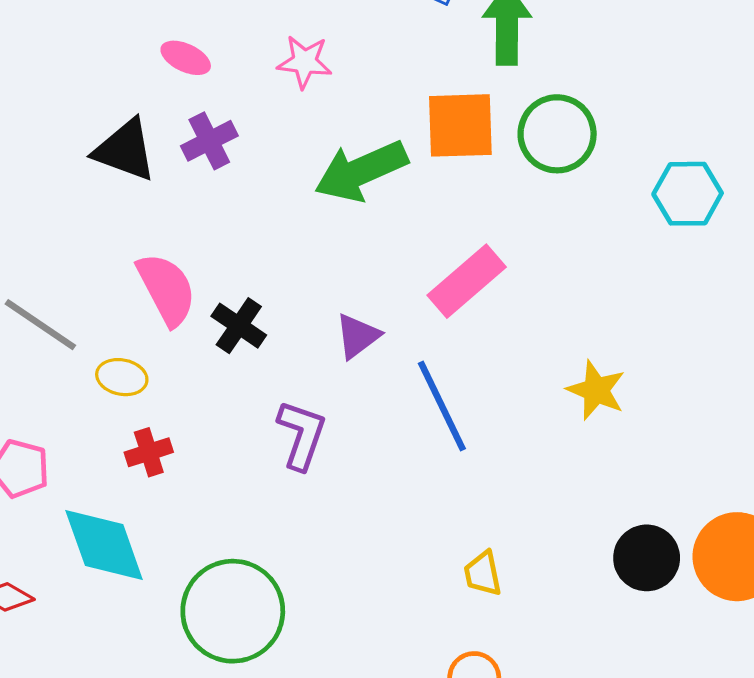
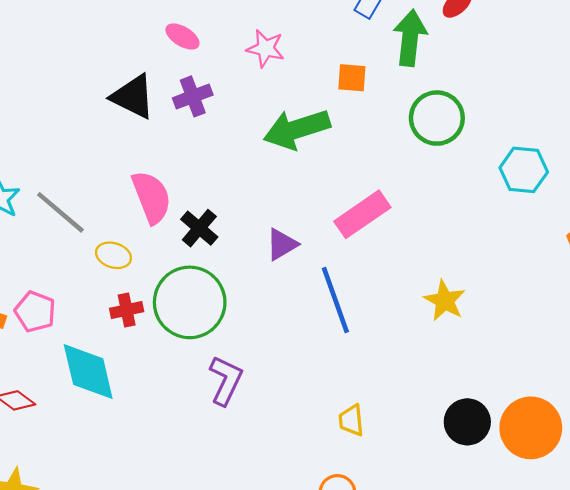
orange square: (460, 125) -> (352, 78), moved, size x0.6
purple L-shape: (302, 435) -> (226, 380), moved
green circle: (233, 611) -> (190, 302), moved

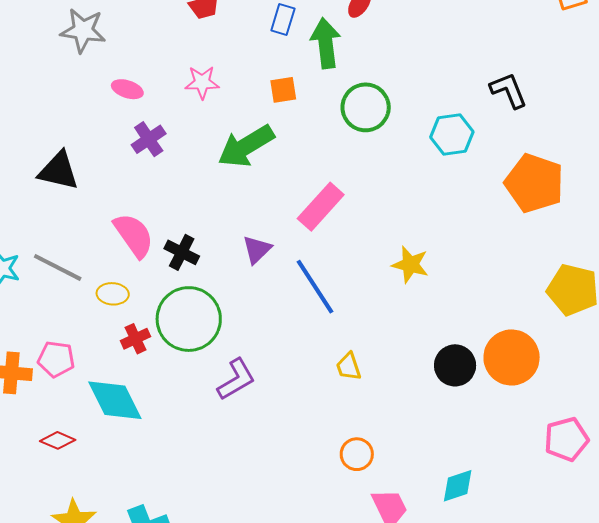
black triangle: (133, 97) -> (59, 171), moved
purple L-shape: (226, 380) -> (236, 379), turned 48
yellow trapezoid: (351, 420) -> (349, 367), moved

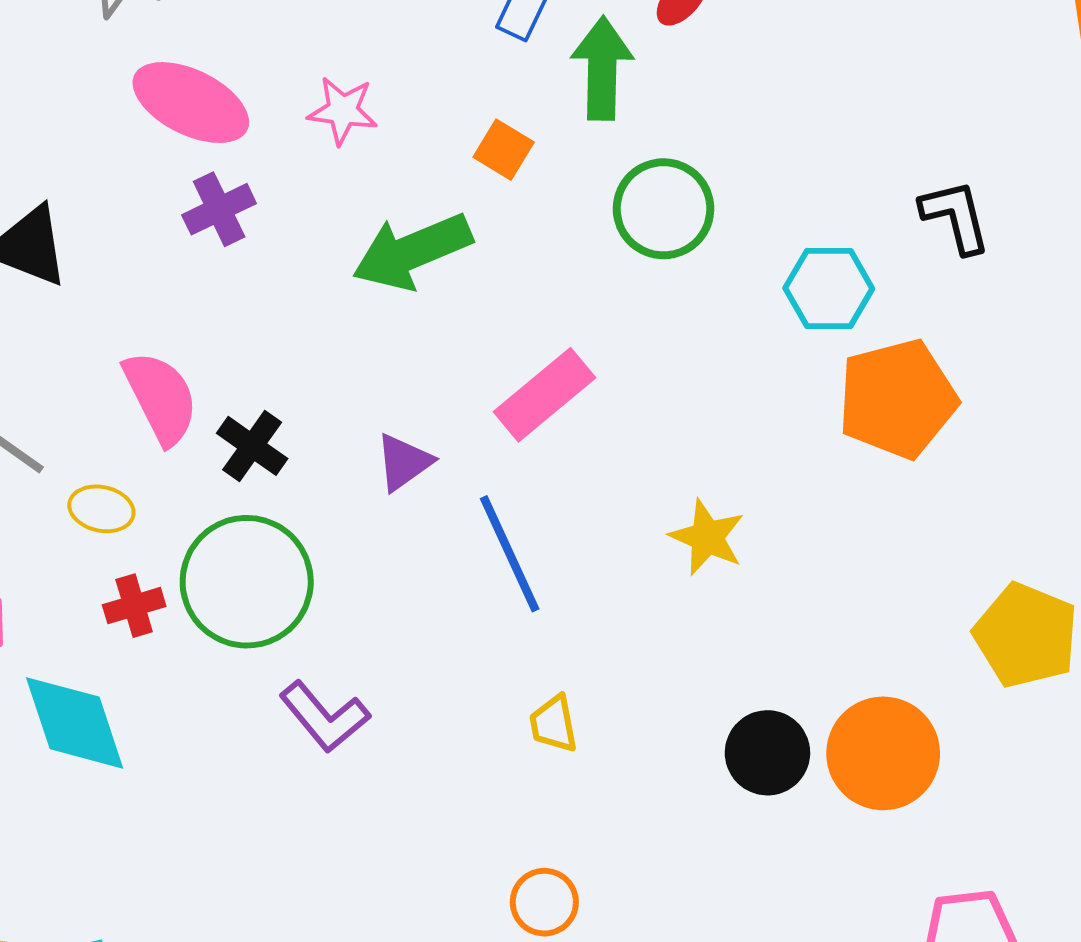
pink ellipse: (127, 89) -> (191, 103), size x1.8
orange square: (283, 90) -> (504, 150), turned 32
orange pentagon: (534, 183) -> (897, 399), moved, turned 30
purple L-shape: (236, 379) -> (324, 717), turned 72

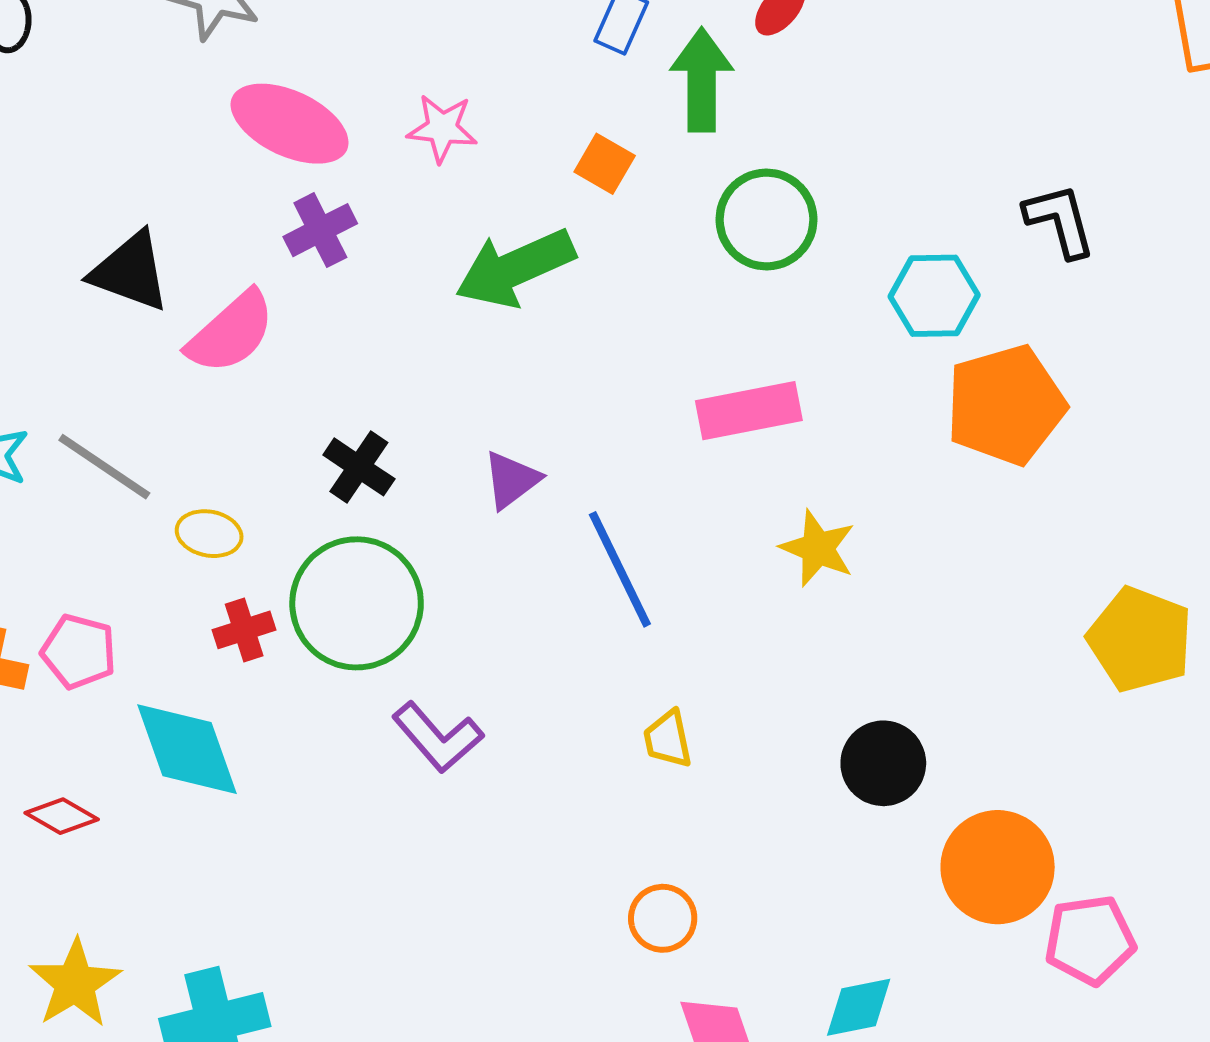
pink rectangle: (544, 395) -> (749, 411), moved, turned 30
pink semicircle: (161, 398) -> (231, 332), moved, turned 76
orange circle: (883, 753) -> (998, 867), moved

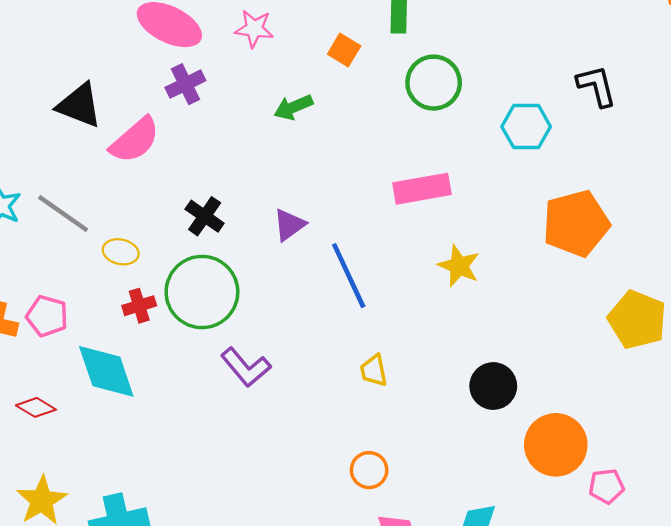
green arrow: (515, 268) -> (293, 107), size x0.6
orange pentagon: (1006, 405) -> (576, 223), moved
pink pentagon: (1090, 940) -> (606, 486), size x0.7

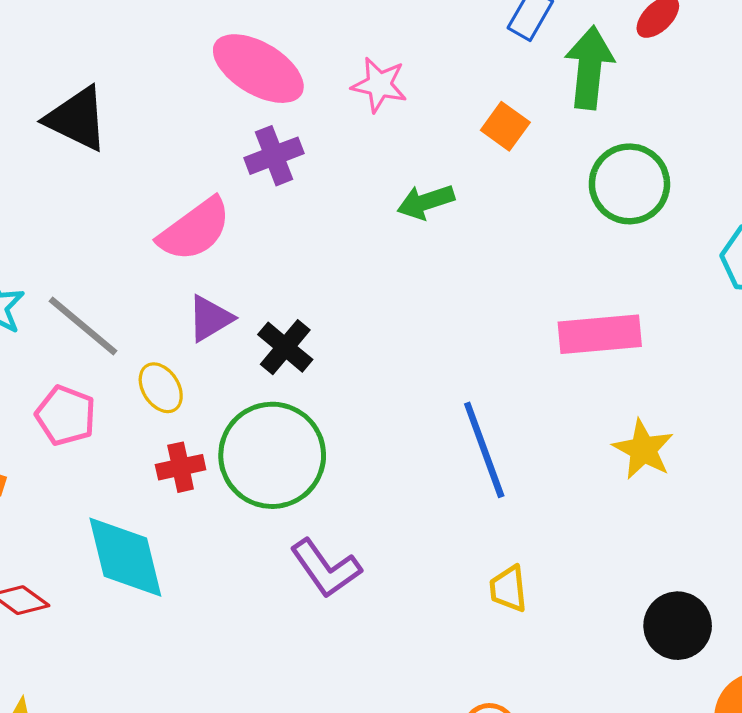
black triangle: (79, 105) -> (77, 119), moved
purple triangle: (289, 225) -> (210, 318), moved
yellow ellipse: (121, 252) -> (161, 388), turned 40
pink pentagon: (47, 316) -> (66, 416), moved

